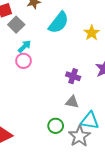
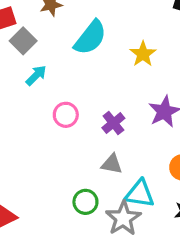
pink circle: (24, 61) -> (66, 115), moved
purple cross: (73, 76) -> (113, 123), turned 32

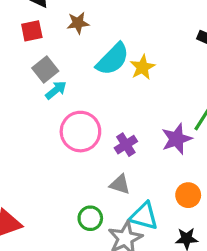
gray square: (23, 41) -> (45, 69), moved
yellow star: (143, 54) -> (143, 67), moved
pink circle: (66, 115) -> (80, 132), size x1.6

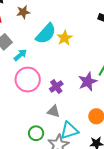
cyan arrow: (56, 90) -> (20, 55), moved
cyan triangle: (144, 216) -> (69, 130), turned -30

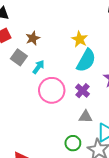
brown star: (23, 12) -> (33, 38), moved
cyan semicircle: (46, 34) -> (86, 60), moved

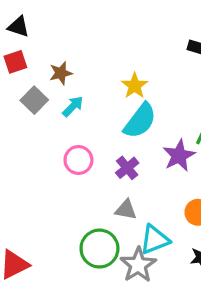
cyan arrow: (38, 67) -> (73, 106), moved
pink circle: (52, 90) -> (78, 160), size x0.7
green circle: (73, 143) -> (99, 249), size x1.5

